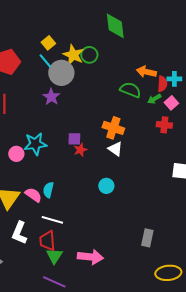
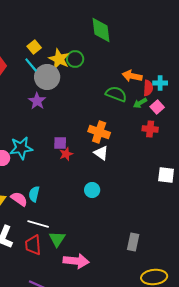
green triangle: (54, 256) -> (57, 239), moved

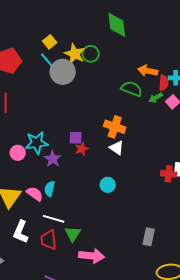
purple star: (37, 101) -> (53, 159), moved
red cross: (150, 129) -> (169, 174), moved

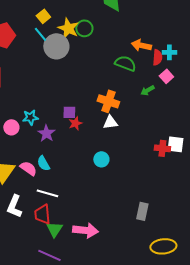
green arrow: (156, 98) -> (147, 90), moved
cyan star: (37, 143) -> (30, 117), size x0.7
white triangle: (117, 148) -> (110, 122), turned -42
cyan semicircle: (50, 189) -> (43, 163), turned -42
green triangle: (73, 234) -> (54, 229), moved

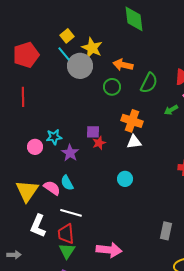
green circle: (84, 28) -> (112, 87), moved
orange arrow: (141, 45) -> (123, 65), moved
green semicircle: (125, 63) -> (149, 83), turned 95
green triangle: (54, 229) -> (67, 251), moved

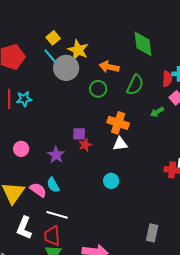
green diamond: (134, 19) -> (143, 44), moved
cyan star: (54, 137) -> (24, 99), moved

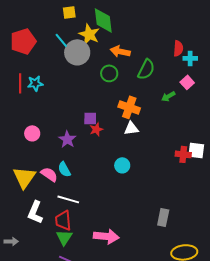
yellow square: (53, 38) -> (69, 12), moved, turned 32
green diamond: (143, 44) -> (103, 20), moved
red semicircle: (167, 79) -> (178, 48), moved

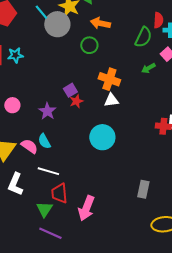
green semicircle: (146, 69) -> (143, 37), moved
purple square: (90, 118) -> (70, 90), turned -32
cyan circle: (122, 165) -> (102, 137), size x1.6
red trapezoid: (63, 220) -> (59, 193), moved
pink arrow: (106, 236) -> (86, 208), turned 105

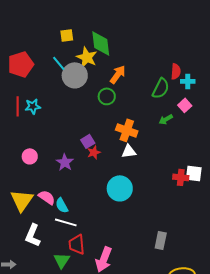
orange arrow: (100, 23) -> (118, 74), turned 114
cyan semicircle: (44, 141) -> (62, 205), moved

